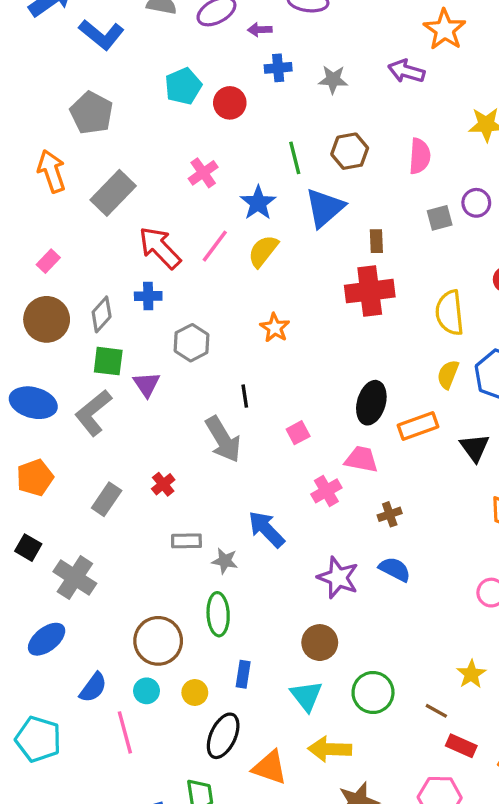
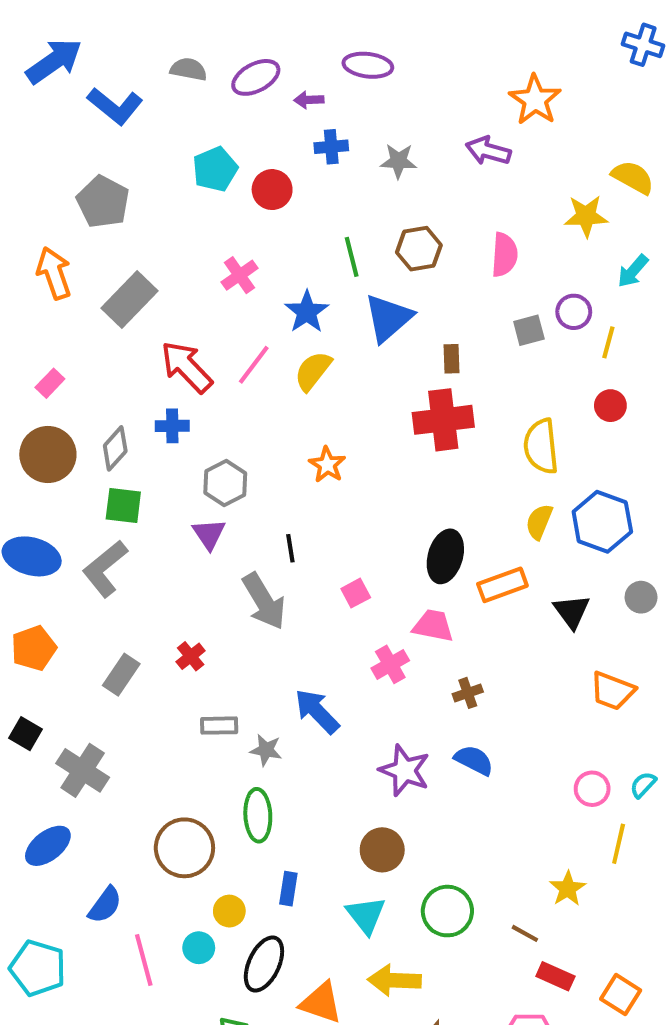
purple triangle: (146, 384) -> (209, 534), moved
cyan circle: (146, 691) -> (199, 948), moved

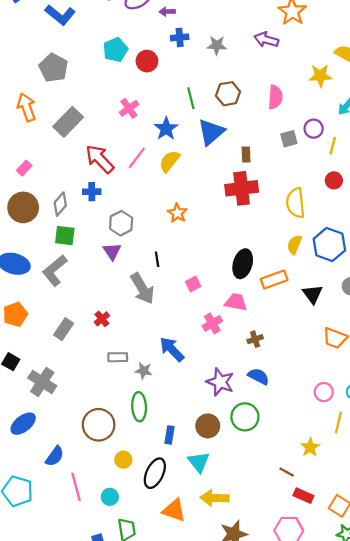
blue rectangle: (288, 889) -> (169, 435), moved
green circle: (447, 911) -> (245, 417), moved
cyan circle: (199, 948) -> (110, 497), moved
black ellipse: (264, 964) -> (155, 473), moved

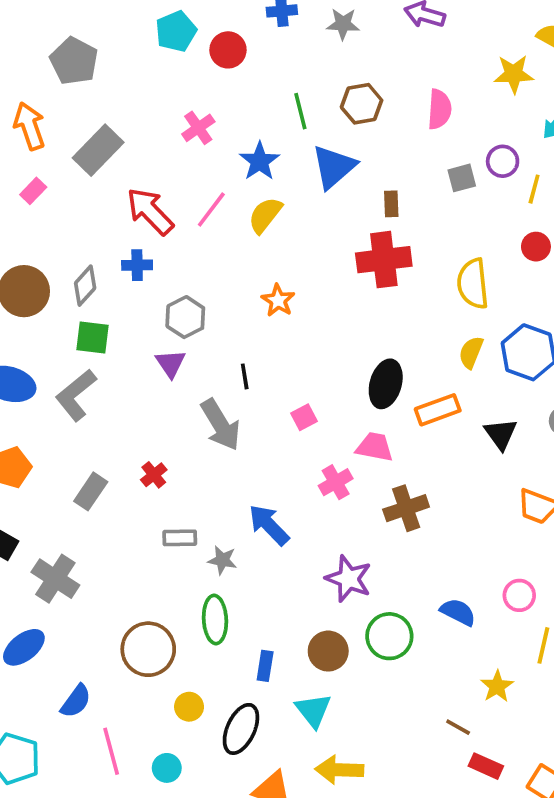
pink rectangle: (24, 168) -> (33, 191), moved
brown cross: (255, 339) -> (406, 508), size x1.6
blue semicircle: (258, 376) -> (458, 612), moved

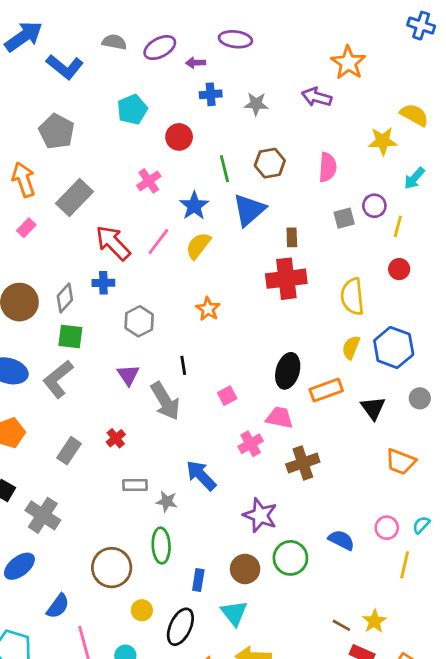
red circle: (228, 50) -> (179, 137), moved
purple triangle: (170, 363) -> (128, 375), moved
yellow star: (497, 686) -> (374, 621), moved

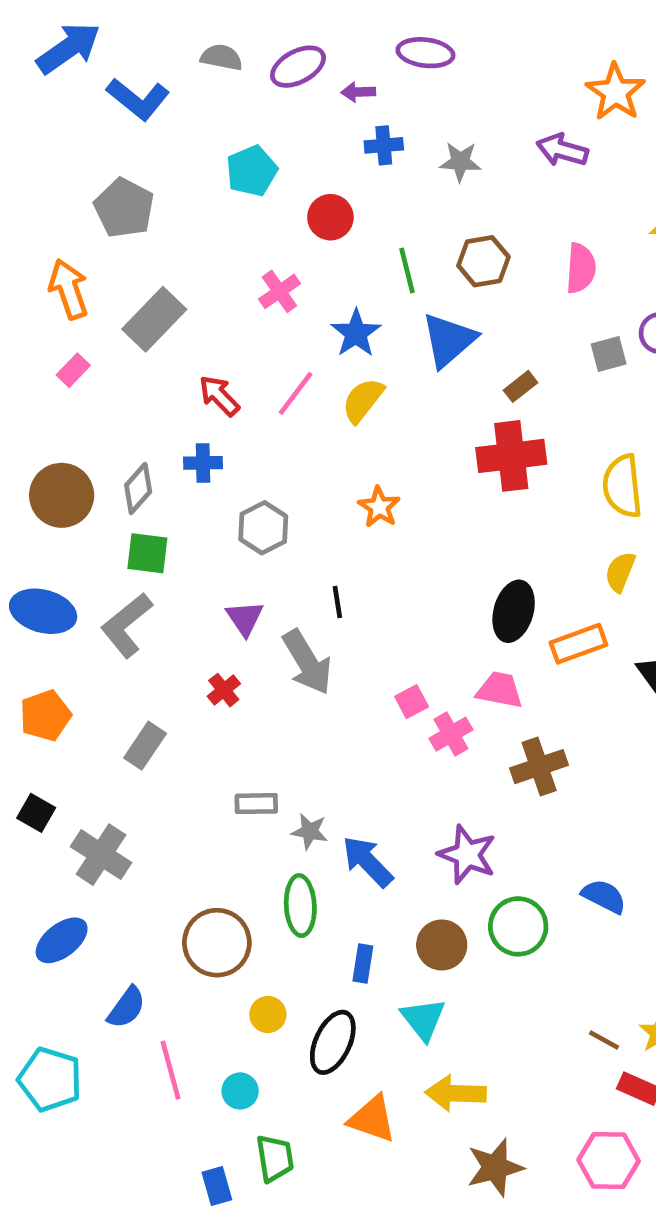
brown rectangle: (292, 237) -> (521, 386), turned 54
red arrow: (113, 243) -> (219, 396), size x0.7
pink square: (227, 396) -> (412, 702), moved
red cross: (116, 438) -> (224, 690), moved
blue arrow: (201, 475) -> (368, 862), moved

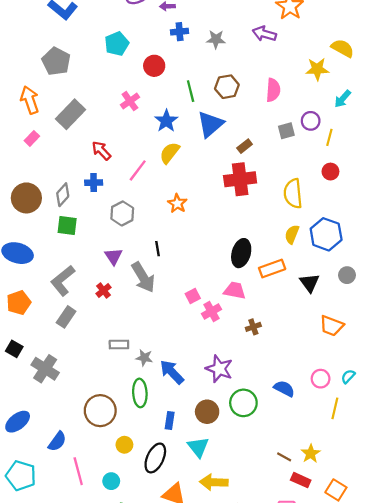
pink line: (296, 393) -> (138, 170), moved
gray L-shape: (126, 625) -> (63, 281), moved
brown cross: (539, 767) -> (253, 327), size x0.6
blue ellipse: (62, 940) -> (18, 422), moved

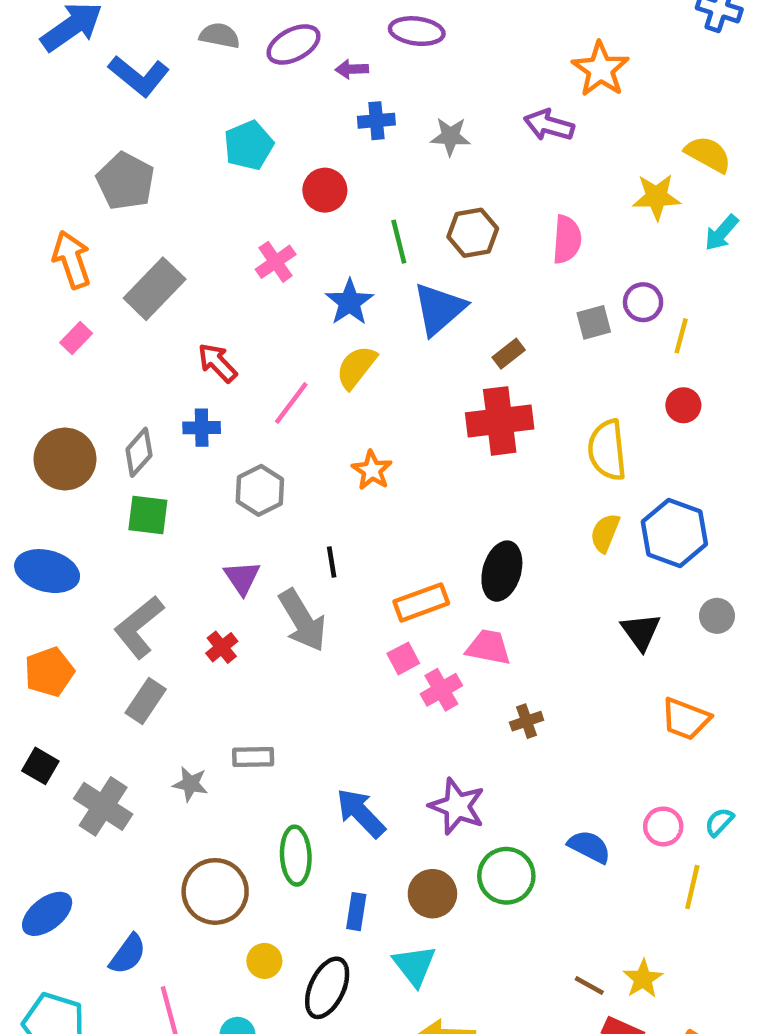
cyan arrow: (343, 99) -> (721, 233), moved
orange rectangle: (272, 268) -> (421, 602), moved
gray star: (144, 358) -> (190, 784), moved

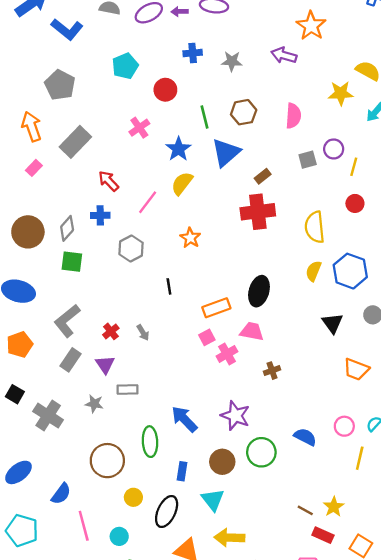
purple arrow: (352, 69) -> (180, 12), moved
purple triangle: (242, 578) -> (105, 365), moved
gray arrow: (302, 620) -> (143, 333), moved, size x0.5

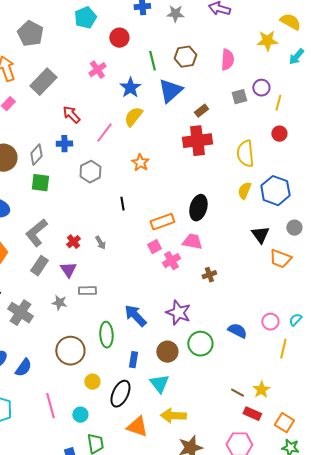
orange trapezoid: (356, 369) -> (280, 259), moved
blue semicircle: (61, 494) -> (23, 368), moved

